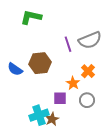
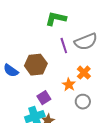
green L-shape: (31, 17) -> (56, 19), moved
purple square: (60, 98) -> (44, 98), moved, turned -32

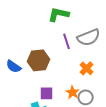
orange star: (69, 85) -> (73, 92), moved
purple square: (44, 98) -> (47, 93), turned 32

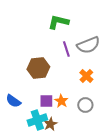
blue semicircle: (14, 66) -> (13, 101), moved
orange star: (73, 92) -> (61, 101), moved

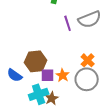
brown hexagon: (38, 68) -> (36, 61), moved
orange cross: (86, 76) -> (88, 60), moved
gray circle: (85, 105) -> (87, 79), size x1.5

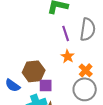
gray semicircle: (90, 19) -> (88, 29), turned -60
orange star: (63, 75) -> (68, 56), moved

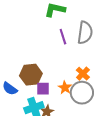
orange star: (68, 56) -> (65, 88), moved

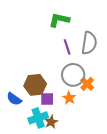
gray circle: (82, 93) -> (73, 75), moved

